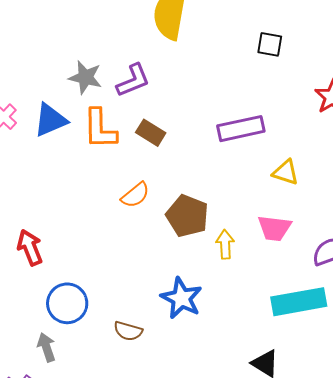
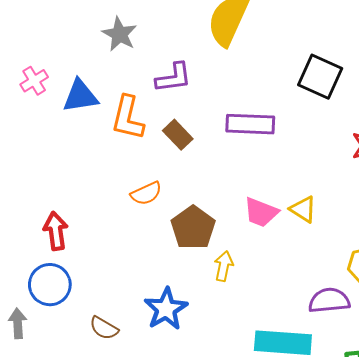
black square: (270, 44) -> (320, 77), size x1.6
gray star: (85, 77) -> (120, 34), moved
purple rectangle: (241, 129) -> (250, 124), moved
pink trapezoid: (274, 228) -> (261, 212), moved
red arrow: (30, 248) -> (56, 231), moved

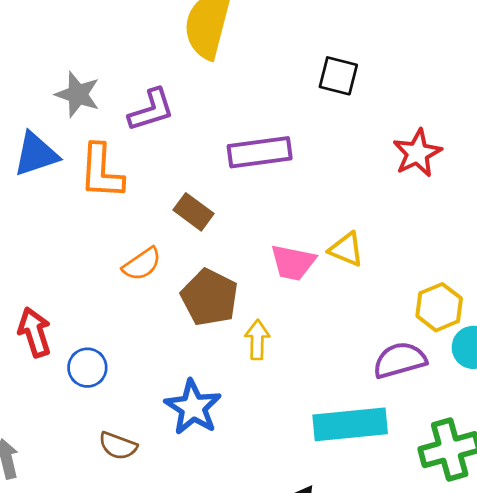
gray star: (120, 34) -> (78, 94), moved
black square: (320, 77) -> (338, 76), size x0.7
brown rectangle: (178, 135) -> (194, 212), moved
blue circle: (50, 285) -> (87, 368), moved, size x0.7

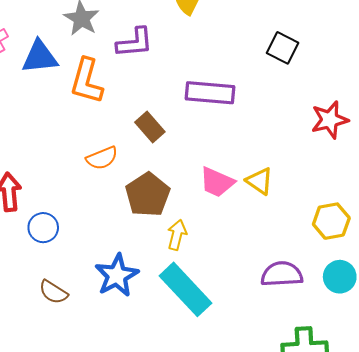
yellow hexagon: (439, 307) -> (331, 221), moved
cyan rectangle: (350, 424) -> (186, 289), moved, turned 40

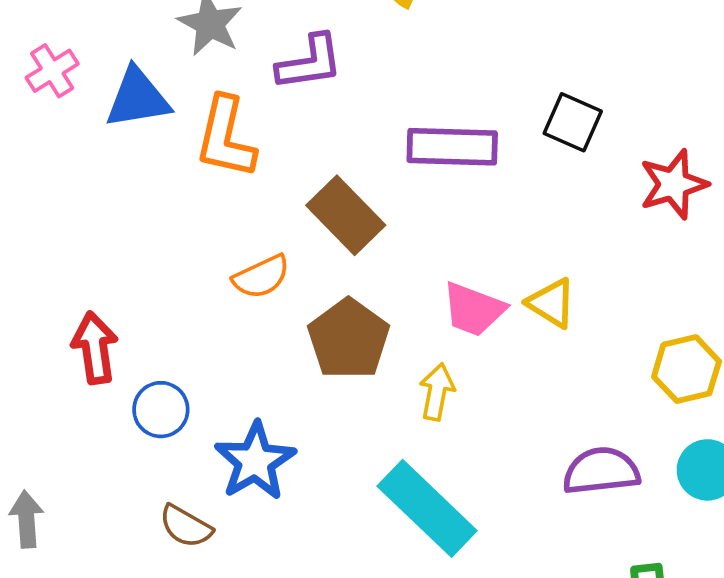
black square: (283, 48) -> (573, 122), moved
brown rectangle: (150, 127) -> (346, 215), size x1.4
yellow arrow: (177, 235) -> (437, 392), moved
blue star: (117, 275) -> (255, 461), moved

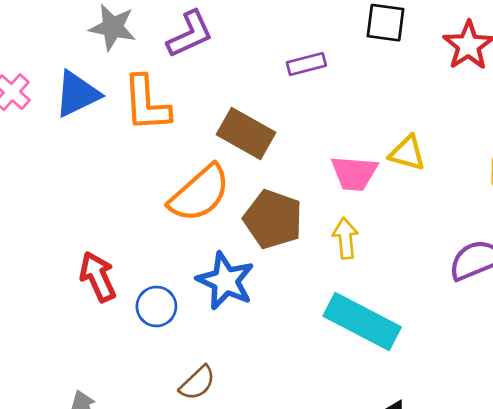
purple rectangle: (452, 147) -> (306, 64), size x0.6
orange semicircle: (261, 277) -> (200, 193), size x1.6
blue star: (255, 461) -> (226, 281), moved
brown semicircle: (186, 526) -> (197, 383), turned -57

